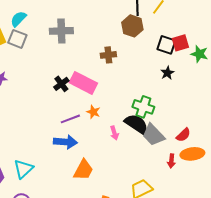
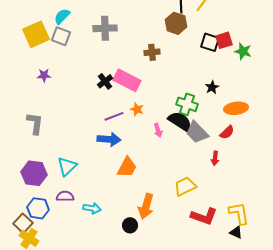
black star: (167, 73) -> (212, 87), moved
orange ellipse: (192, 154) -> (236, 108), moved

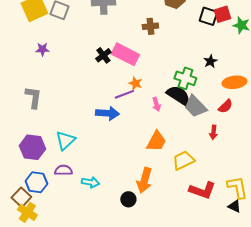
purple line: (114, 116) -> (124, 94), moved
orange trapezoid: (127, 167) -> (156, 141), moved

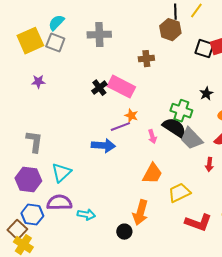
gray L-shape: (33, 97) -> (34, 142), moved
purple semicircle: (63, 170) -> (59, 203), size x1.4

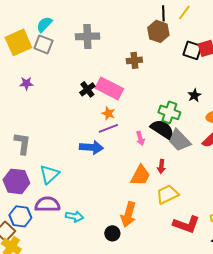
orange star: (131, 116) -> (108, 113), moved
red arrow: (209, 165) -> (161, 166), moved

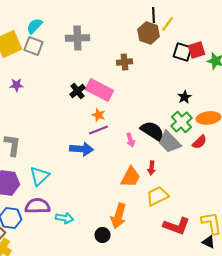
yellow line: (184, 12) -> (167, 24), moved
green cross: (169, 112) -> (181, 122), moved, turned 30

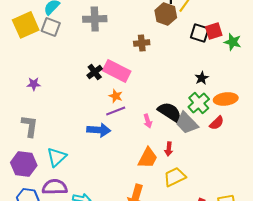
purple star: (16, 85) -> (34, 84), moved

